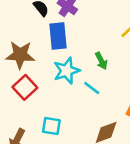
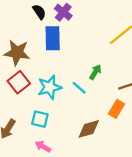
green arrow: (101, 61) -> (95, 72), moved, turned -126
cyan star: (67, 71) -> (50, 87), moved

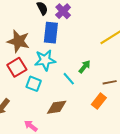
cyan star: (50, 87) -> (45, 60), moved
cyan square: (40, 119) -> (34, 84), moved
brown diamond: (89, 129) -> (57, 107), moved

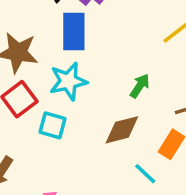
cyan line: (69, 79) -> (145, 174), moved
brown diamond: (57, 107) -> (122, 130), moved

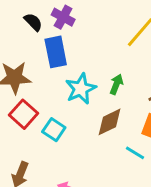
cyan star: (68, 81) -> (81, 89), moved
cyan square: (52, 125) -> (54, 130), turned 30

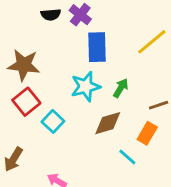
black semicircle: (33, 22) -> (51, 15), turned 120
blue rectangle: (56, 52) -> (97, 47), moved

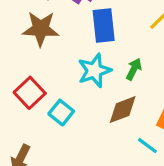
brown star: (24, 65) -> (41, 29), moved

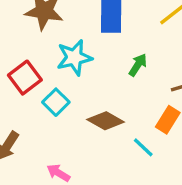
cyan star: (94, 71) -> (74, 58), moved
brown diamond: (123, 110) -> (106, 121), moved, turned 44

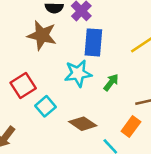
cyan star: (74, 58) -> (78, 73), moved

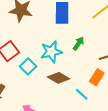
cyan star: (78, 73) -> (51, 52), moved

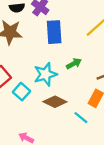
green arrow: (78, 43) -> (74, 64), turned 32

